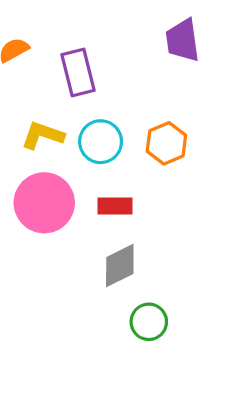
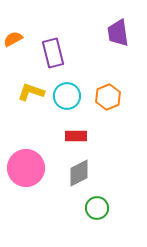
pink circle: (44, 203) -> (26, 168), moved

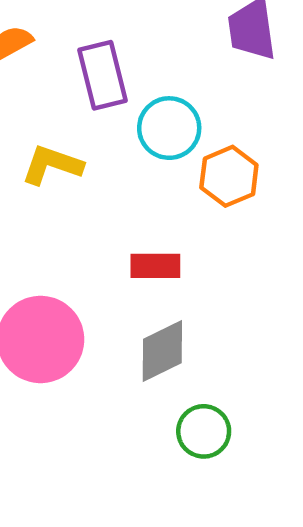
cyan circle: (67, 96) -> (169, 128), moved

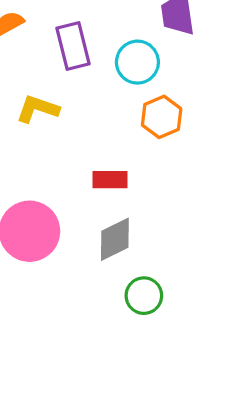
cyan circle: (169, 128) -> (137, 62), moved

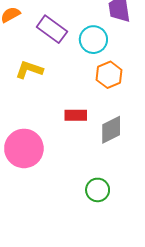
purple rectangle: (73, 46) -> (52, 29), turned -40
gray diamond: (115, 239) -> (111, 130), moved

